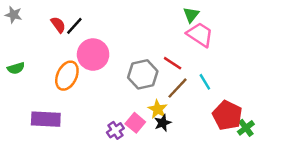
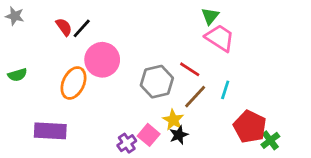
cyan line: (205, 82) -> (225, 90), turned 49

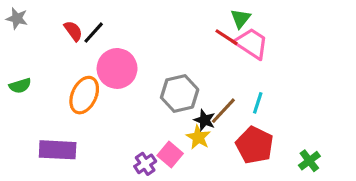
red line: (190, 69) -> (226, 37), moved
red pentagon: (250, 127) -> (255, 145), moved
black star: (179, 135) -> (205, 120), moved, turned -30

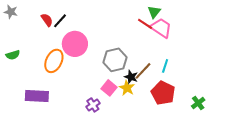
pink square: (170, 154) -> (109, 88), moved

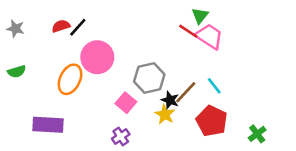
gray star: (11, 12) -> (15, 29), moved
red semicircle: (47, 20) -> (61, 26), turned -72
cyan line: (165, 66) -> (214, 86), turned -56
pink square: (109, 88) -> (126, 103), moved

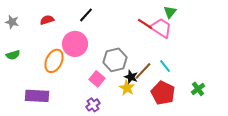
green triangle: (200, 16) -> (170, 12), moved
black line: (78, 27) -> (86, 15), moved
green cross: (257, 134) -> (198, 89), moved

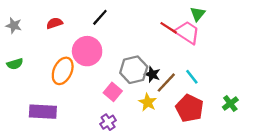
black star: (131, 77) -> (152, 74), moved

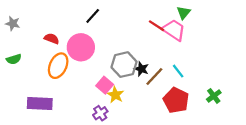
red semicircle: (54, 23) -> (52, 39), moved, turned 40
yellow star: (148, 102) -> (115, 95), moved

